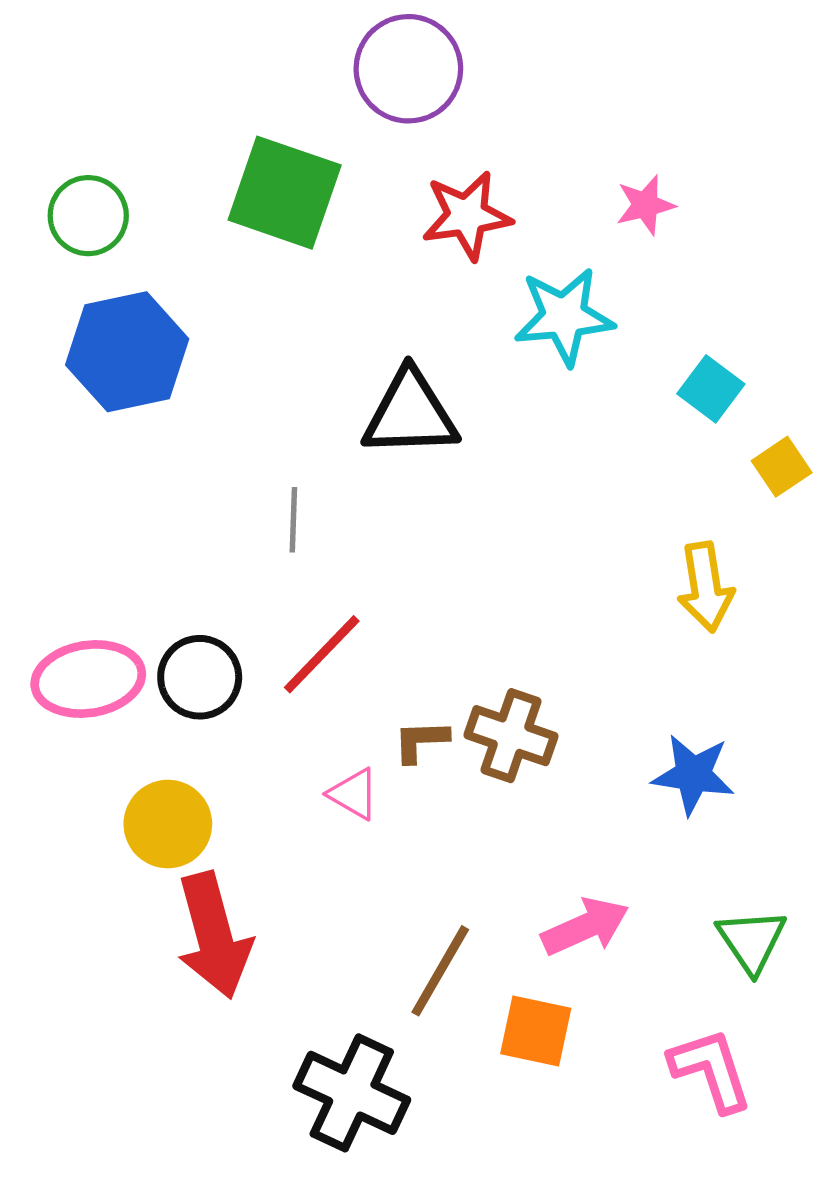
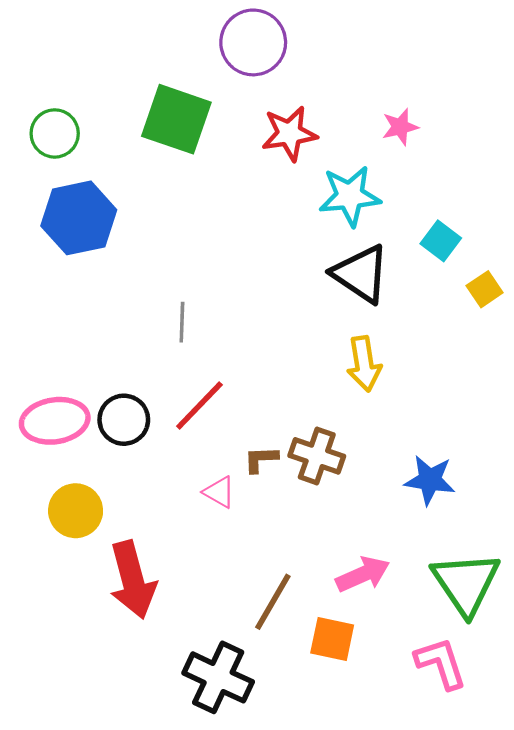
black triangle: (410, 414) -> (361, 274), moved, turned 36
yellow arrow: (706, 587) -> (364, 364), moved
yellow circle: (168, 824) -> (76, 511), moved
green triangle: (752, 941) -> (466, 583), size x1.6

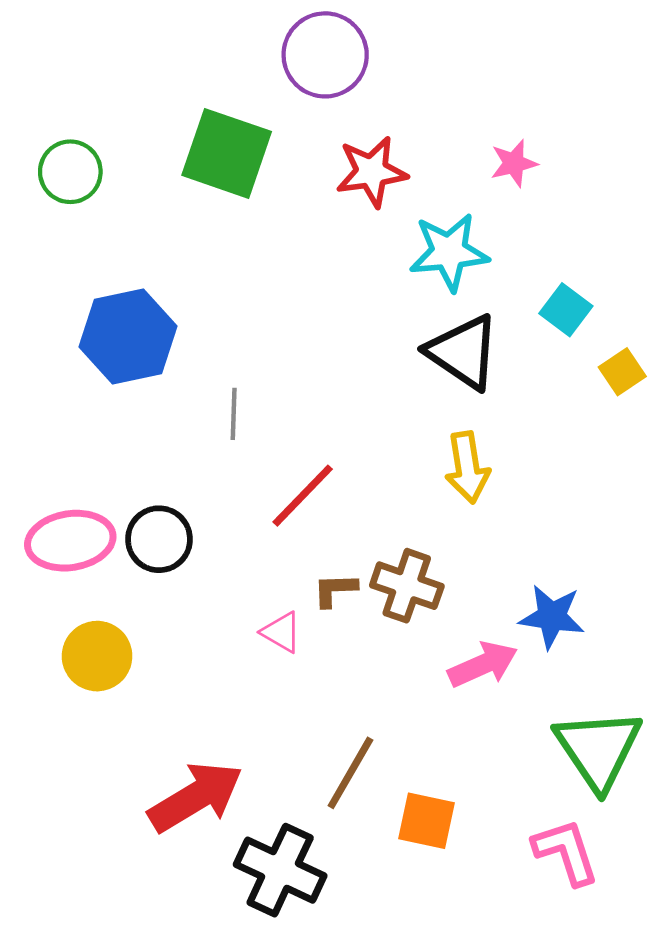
blue hexagon: (79, 218) -> (128, 336), moved
red line: (199, 405) -> (303, 496), moved
pink arrow: (363, 574) -> (483, 665), moved
red arrow: (133, 580) -> (196, 797), moved, turned -106

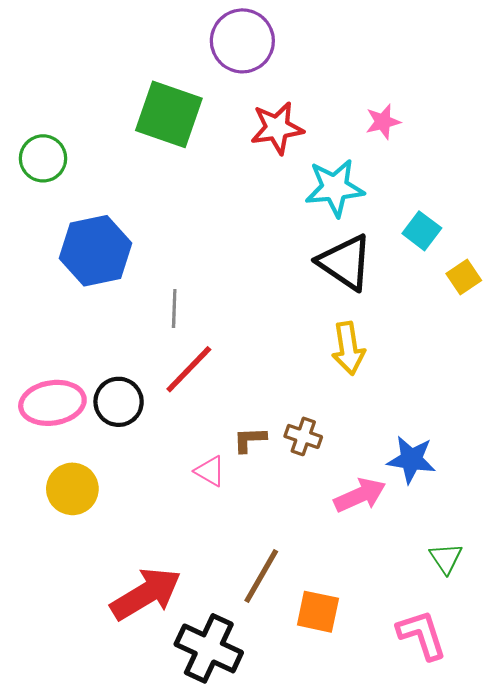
green circle: (70, 172) -> (43, 158), moved
red line: (303, 496) -> (189, 369), moved
brown cross: (407, 586) -> (303, 436), size x0.7
green triangle: (598, 749) -> (446, 558), size x0.5

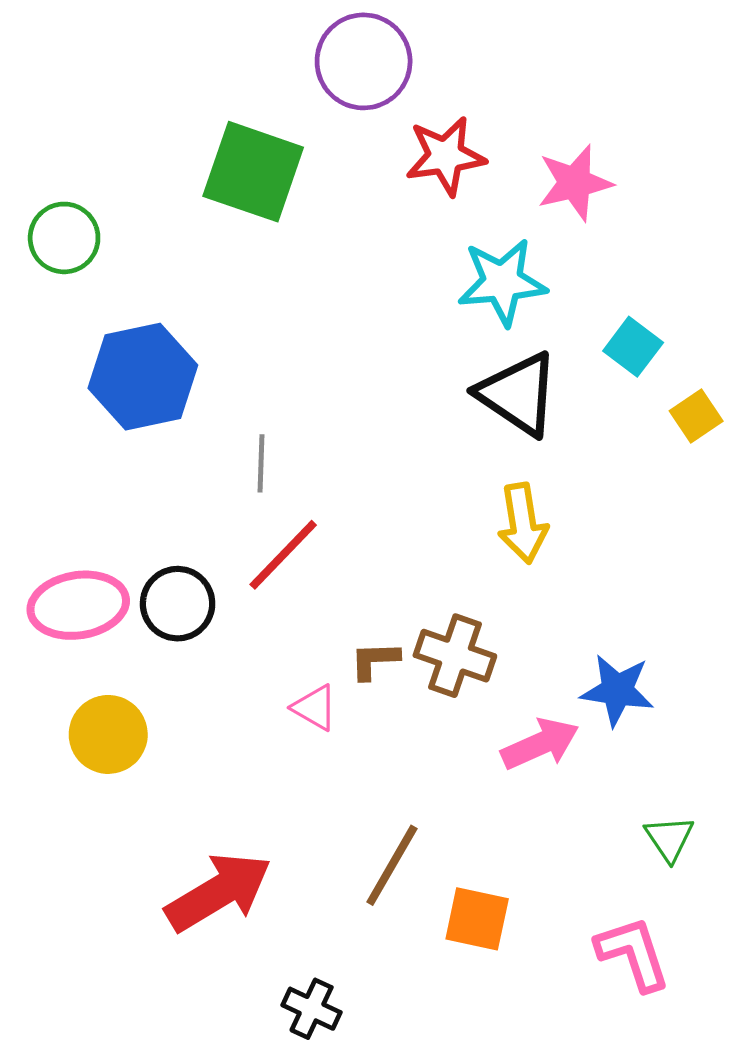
pink star: (383, 122) -> (575, 183), size x1.4
red star: (277, 128) -> (446, 156), moved
brown cross: (303, 436) -> (455, 656), size x1.4
black cross: (209, 648) -> (312, 1009), moved, size x0.6

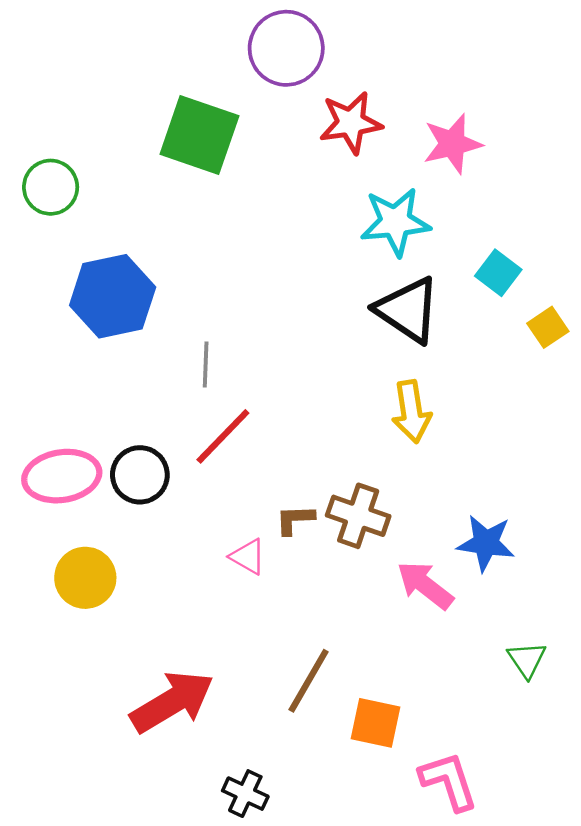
pink arrow: (540, 744) -> (425, 585), turned -118
pink L-shape: (633, 954) -> (449, 781), moved

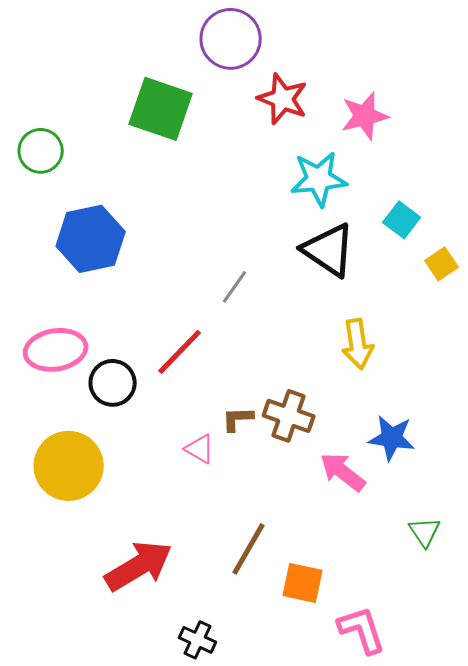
red star: (351, 123) -> (283, 99), turned 30
gray line: (206, 364) -> (235, 287), moved, turned 33
yellow arrow: (411, 412) -> (358, 344), moved
pink ellipse: (62, 476) -> (56, 350), moved
yellow circle: (85, 578) -> (69, 466), size x1.4

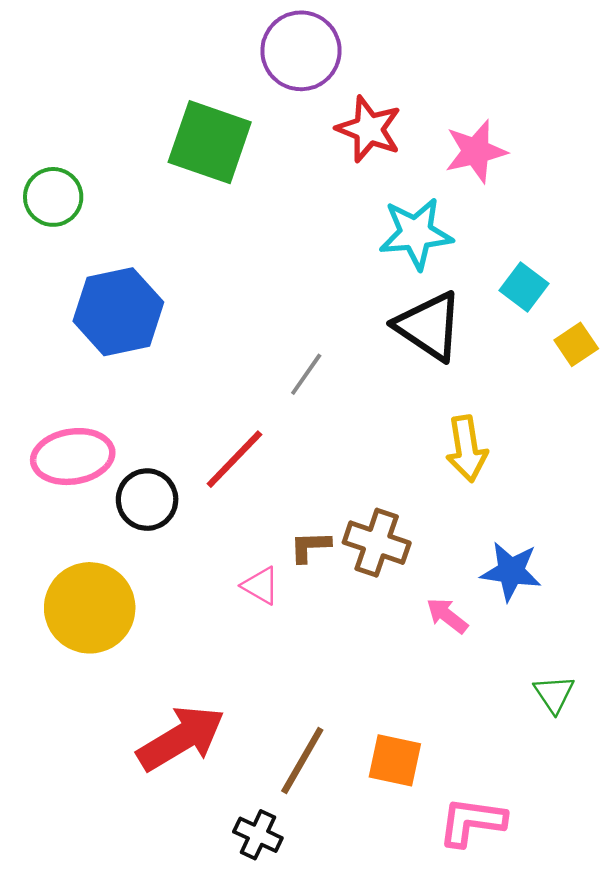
pink arrow: (343, 472) -> (447, 616), size x0.7
brown line: (249, 549) -> (302, 760), moved
pink L-shape: (362, 630) -> (472, 822), turned -64

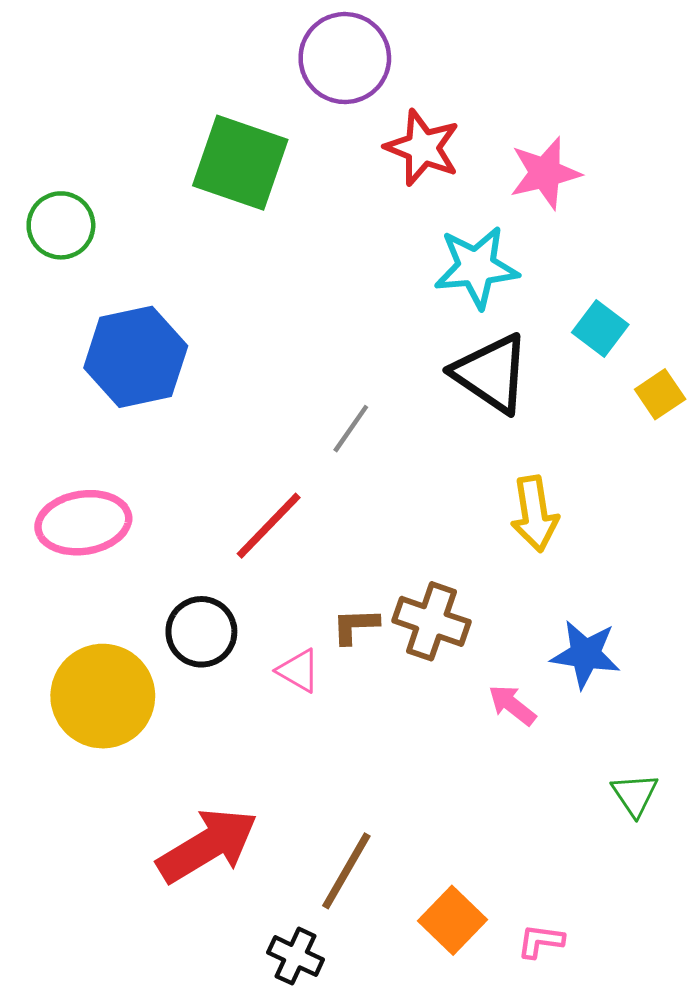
black circle: (147, 500) -> (201, 632), moved
orange square: (395, 760) -> (452, 920), moved, turned 32
pink L-shape: (472, 822) -> (541, 941), size x0.6

